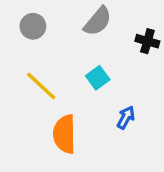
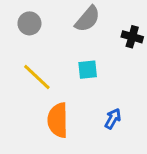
cyan square: (98, 78) -> (88, 70), turned 30
blue arrow: (126, 118) -> (113, 119), moved

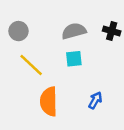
gray semicircle: (88, 19) -> (74, 31), moved, turned -145
gray circle: (29, 23) -> (19, 31), moved

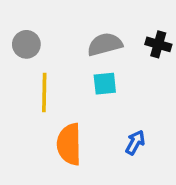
yellow line: (31, 65) -> (44, 92), turned 48

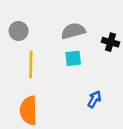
black cross: (158, 44) -> (110, 42), moved
orange semicircle: (69, 144) -> (28, 110), moved

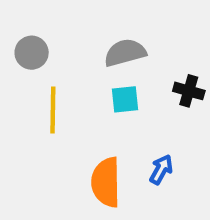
black cross: (110, 42) -> (189, 91), moved
orange semicircle: (28, 110) -> (106, 182), moved

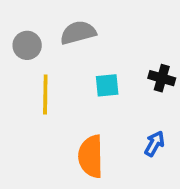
gray semicircle: (125, 53) -> (78, 33), moved
blue arrow: (161, 169) -> (154, 144), moved

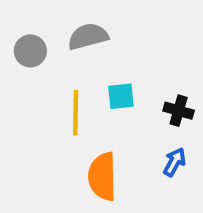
black cross: (162, 78) -> (179, 111), moved
yellow line: (45, 94) -> (76, 113), moved

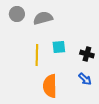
gray circle: (30, 51) -> (17, 14), moved
blue arrow: (174, 162) -> (85, 79), turned 104

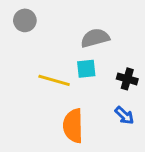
gray semicircle: (43, 18) -> (95, 38), moved
yellow line: (37, 55) -> (54, 80), turned -75

